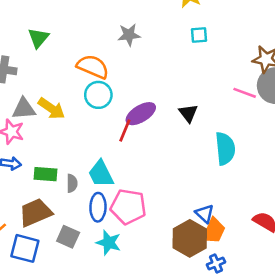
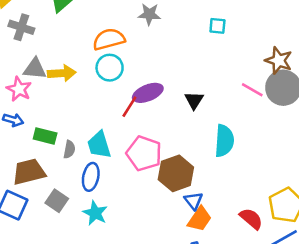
orange semicircle: (93, 67) -> (109, 39), turned -48
yellow arrow: (52, 108) -> (62, 73), turned -48
pink pentagon: (128, 207) -> (144, 153), moved
brown hexagon: (190, 238) -> (176, 173), moved

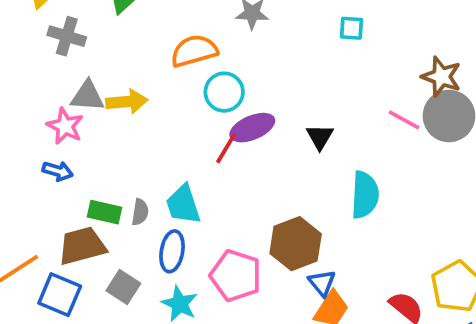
cyan circle: (110, 68) -> (224, 92), moved
green rectangle: (45, 136) -> (105, 212), moved
pink pentagon: (144, 153) -> (236, 276), moved

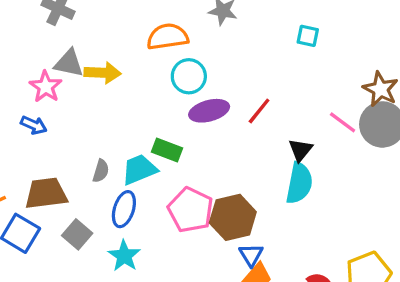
black triangle: (320, 137) -> (300, 150), moved
red line: (226, 148) -> (259, 111), moved
cyan trapezoid: (183, 205) -> (139, 170), turned 78
green rectangle: (105, 212) -> (167, 150), moved
pink pentagon: (236, 276) -> (191, 210), moved

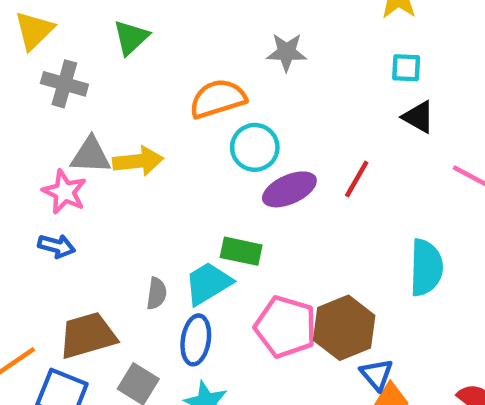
black triangle: (300, 150) -> (418, 117), moved, turned -30

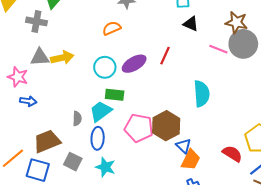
gray cross: (64, 84) -> (36, 21), moved
orange semicircle: (218, 99) -> (112, 28), moved, size x0.7
cyan circle: (255, 147) -> (105, 67), moved
pink star: (64, 192) -> (18, 77), moved

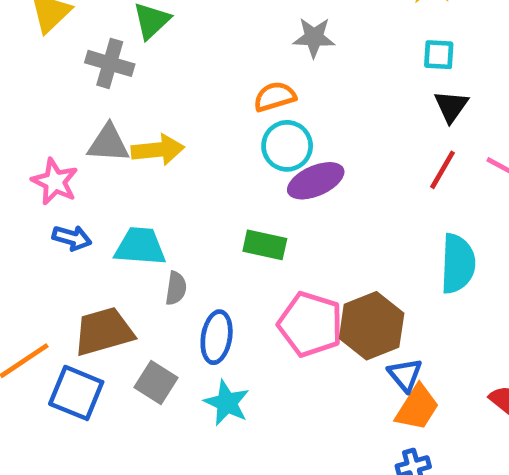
black triangle: (191, 24) -> (451, 106), turned 35
red line: (165, 56) -> (443, 170), moved
cyan circle: (105, 67) -> (287, 146), moved
cyan trapezoid: (101, 111) -> (140, 246), moved, turned 35

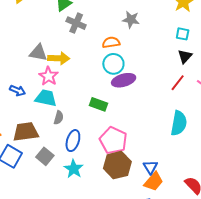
gray cross: (110, 63) -> (76, 23), moved
pink star: (55, 182) -> (49, 76), moved
brown hexagon: (372, 326) -> (117, 165), moved

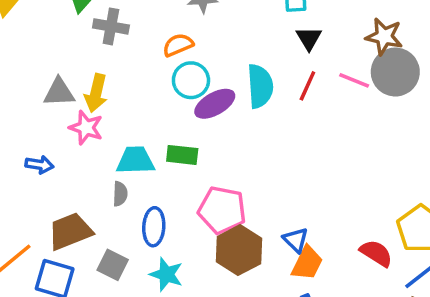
yellow arrow: (59, 58) -> (96, 93), turned 115
cyan trapezoid: (46, 98) -> (135, 160), moved
cyan semicircle: (179, 123) -> (260, 86), moved

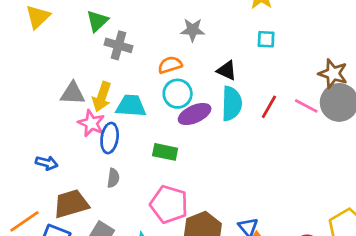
black triangle: (309, 38) -> (227, 71), moved, turned -40
cyan trapezoid: (135, 160) -> (131, 106), moved
blue arrow: (39, 165) -> (47, 163), moved
pink pentagon: (222, 210) -> (169, 204), moved
blue ellipse: (154, 227) -> (110, 138), moved

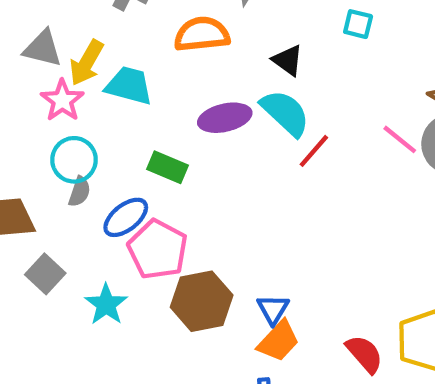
orange semicircle: (170, 65) -> (202, 34), size x1.4
cyan circle: (178, 94) -> (74, 160), moved
cyan semicircle: (232, 104) -> (285, 113), turned -60
red line: (269, 107) -> (314, 151), moved
blue ellipse: (110, 138) -> (126, 217), moved, turned 32

